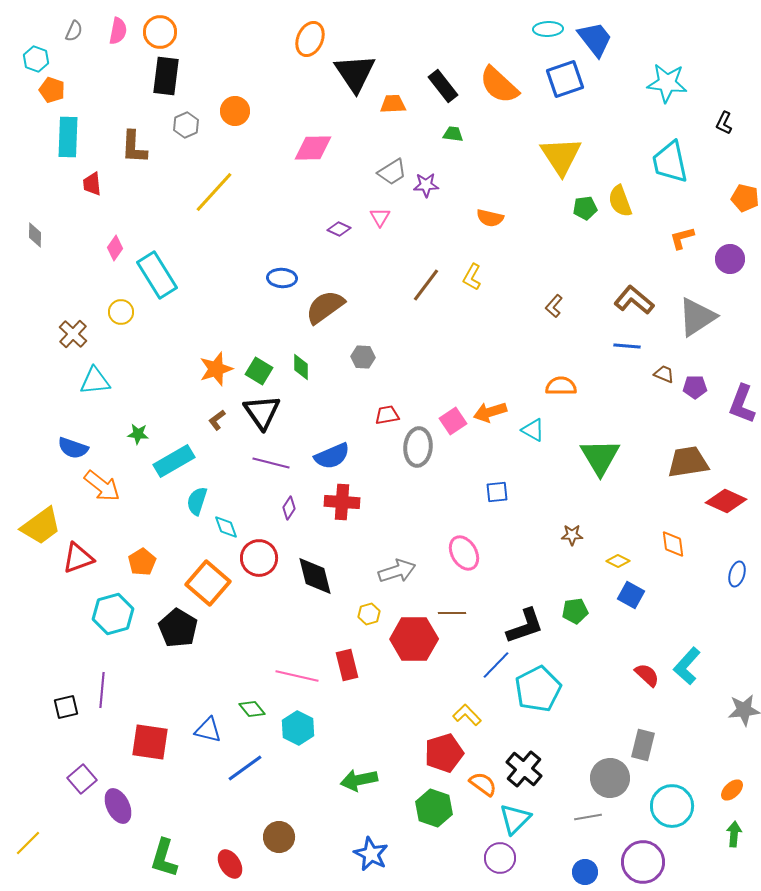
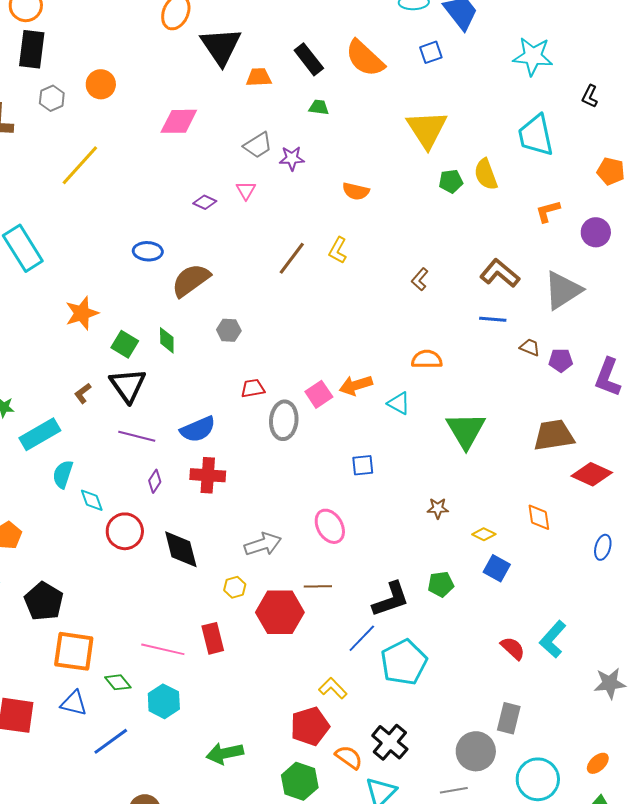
blue square: (565, 79) -> (431, 52), size x0.6
orange star: (216, 369) -> (82, 313), moved
orange square: (208, 583) -> (74, 651), moved, turned -33

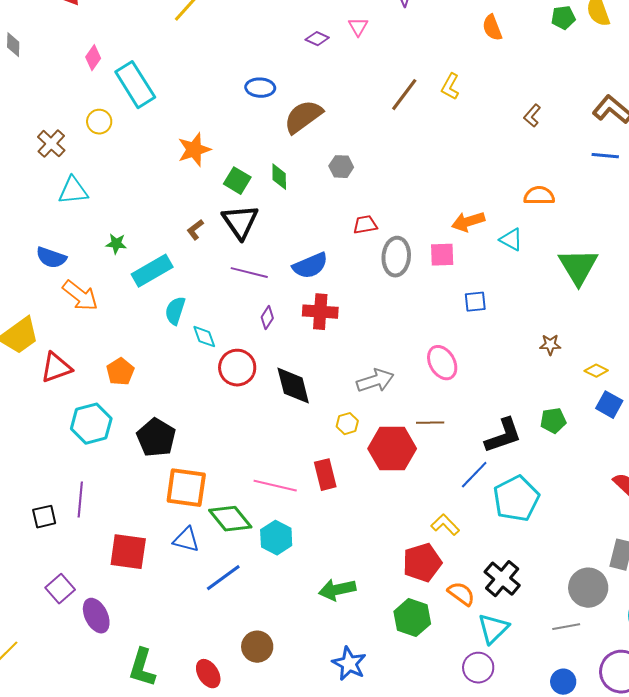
orange semicircle: (356, 191) -> (492, 28), moved, turned 56
pink square: (319, 394) -> (442, 255), moved, turned 32
green diamond: (118, 682) -> (230, 519), size x1.6

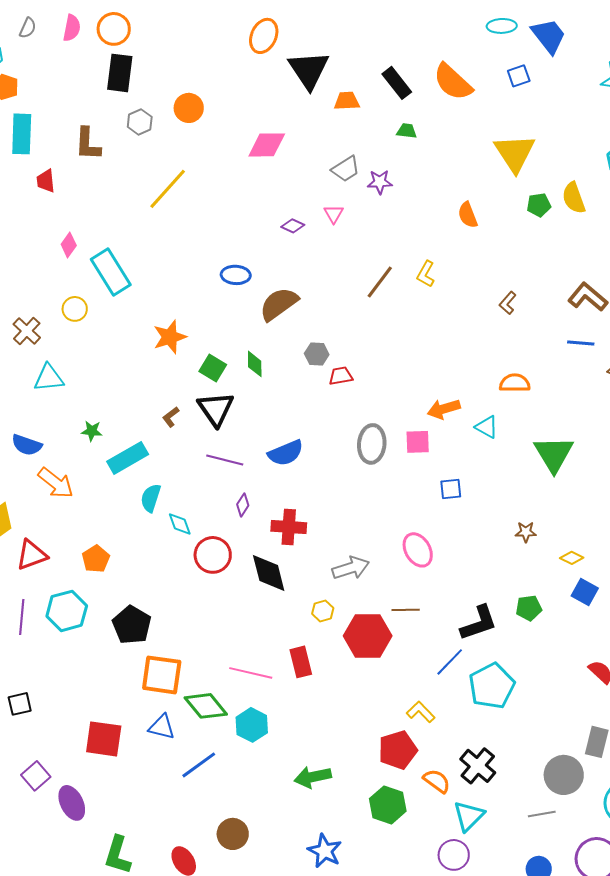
red trapezoid: (365, 225) -> (341, 376), moved
red cross: (320, 312) -> (289, 527), moved
purple line: (80, 500) -> (22, 617), moved

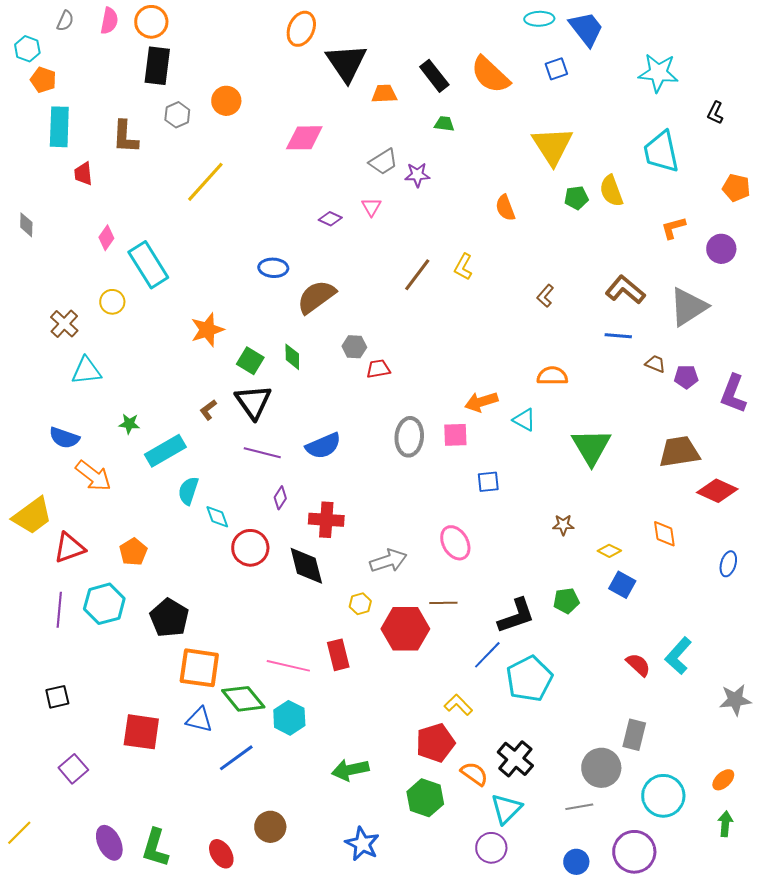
purple ellipse: (72, 803) -> (109, 843), moved

